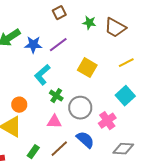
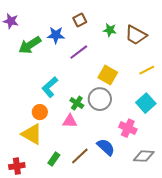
blue star: (33, 45) -> (56, 35), moved
cyan L-shape: (42, 75) -> (50, 87), moved
gray circle: (80, 108) -> (100, 99), moved
pink cross: (107, 121) -> (128, 128), turned -30
pink triangle: (54, 122) -> (70, 121), moved

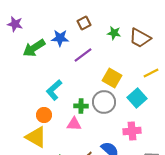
green cross: (77, 103) -> (81, 106), turned -32
cyan square: (146, 103) -> (137, 98), moved
pink cross: (128, 128) -> (132, 131), turned -30

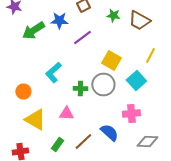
yellow line: (151, 73) -> (150, 56), turned -35
orange circle: (44, 115) -> (23, 92), moved
pink triangle: (74, 124) -> (66, 114), moved

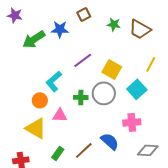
purple line: (82, 38) -> (83, 60), moved
orange circle: (23, 92) -> (40, 100), moved
pink triangle: (66, 114) -> (60, 115), moved

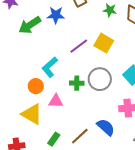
yellow square: (112, 69) -> (104, 43), moved

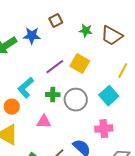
green cross: (77, 83) -> (53, 95), moved
pink triangle: (56, 101) -> (44, 122), moved

